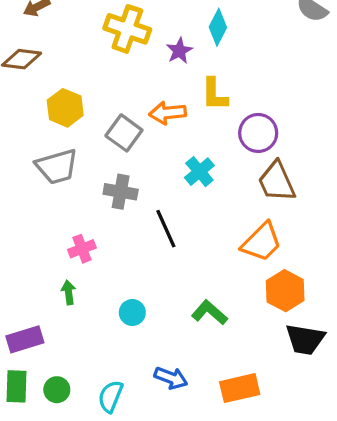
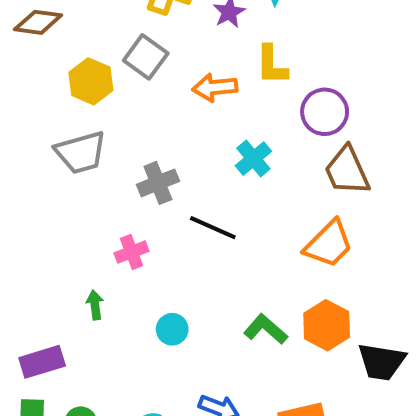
gray square: (124, 133) -> (146, 57), moved
gray cross: (121, 192) -> (158, 183), turned -32
black line: (166, 229) -> (213, 228), turned -42
pink cross: (82, 249) -> (132, 252), moved
orange hexagon: (285, 291) -> (327, 325), moved

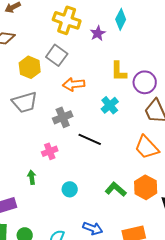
yellow L-shape: (272, 65) -> (119, 71), moved
orange arrow: (215, 87) -> (74, 84), moved
orange trapezoid: (329, 244) -> (147, 147), turned 92

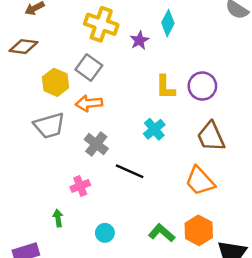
purple circle: (145, 82) -> (202, 86), moved
orange arrow: (74, 84) -> (89, 103), moved
gray cross: (63, 117) -> (96, 144), turned -30

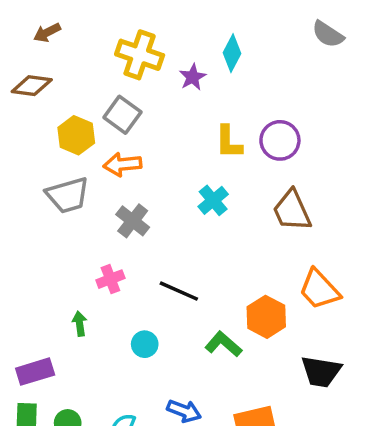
black line: (130, 171) -> (179, 291), moved
orange trapezoid: (200, 181) -> (319, 289), moved
orange hexagon: (199, 230) -> (266, 317), moved

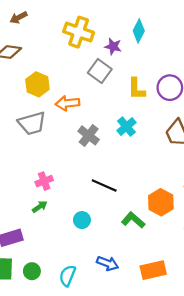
purple star: (193, 77) -> (113, 46), turned -30
gray square: (122, 115) -> (100, 71), moved
gray cross: (133, 221) -> (89, 135), moved
pink cross: (110, 279) -> (44, 181), moved
green arrow: (80, 324) -> (40, 207), turned 64

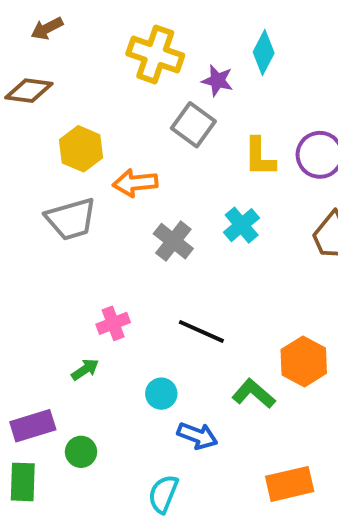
pink cross: (44, 181) -> (113, 323), moved
blue arrow: (108, 263) -> (197, 436), moved
green circle: (32, 271) -> (81, 452), moved
cyan semicircle: (67, 276) -> (163, 494), moved

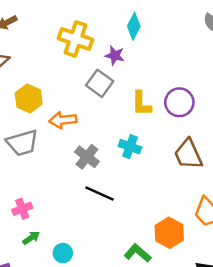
cyan diamond: (264, 52) -> (134, 26), moved
cyan cross: (242, 225) -> (130, 147), turned -30
pink cross: (113, 323) -> (22, 209), moved
black line: (201, 331) -> (100, 193), moved
cyan circle: (161, 394) -> (63, 253), moved

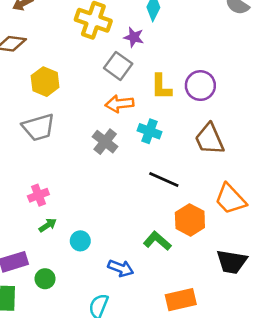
orange arrow: (63, 120) -> (119, 104), moved
black line: (100, 193) -> (164, 180), moved

